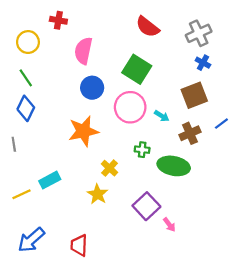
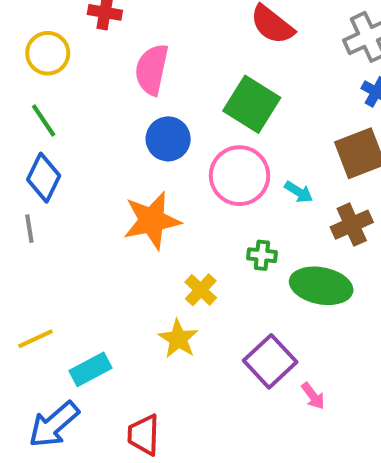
gray line: (14, 144) -> (29, 229), moved
cyan rectangle: (50, 180) -> (91, 369), moved

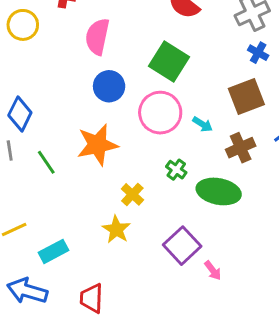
green line: (44, 121) -> (46, 162), moved
green cross: (262, 255) -> (176, 170), turned 30
blue arrow: (54, 425) -> (27, 291), turned 57

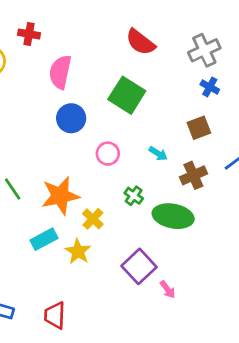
brown square: (246, 97) -> (199, 128), size x0.7
pink circle: (160, 113) -> (108, 154), moved, size x0.6
orange star: (97, 145) -> (60, 196), moved
cyan rectangle: (54, 251) -> (44, 239), moved

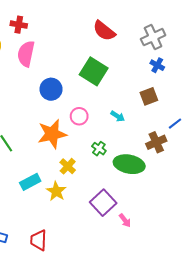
pink semicircle: (60, 72) -> (26, 54), moved
brown cross: (193, 175) -> (156, 142), moved
orange star: (60, 196) -> (52, 134), moved

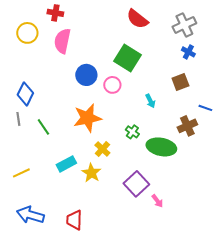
pink circle: (79, 116) -> (112, 85), moved
cyan arrow: (118, 116) -> (150, 101), turned 32
blue line: (175, 124) -> (205, 108), turned 56

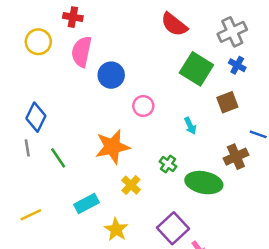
green square: (127, 58) -> (196, 69), moved
blue circle: (86, 75) -> (111, 75), moved
yellow star: (91, 173) -> (116, 230), moved

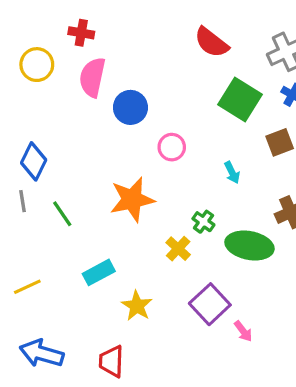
yellow cross: (131, 185) -> (178, 249), moved

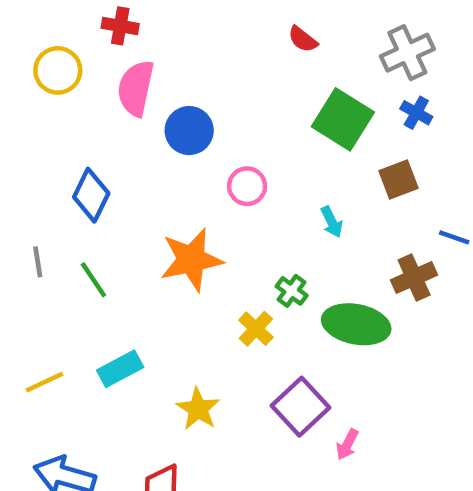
red semicircle: (211, 42) -> (303, 39), size x0.6
blue diamond: (34, 161) -> (91, 195), moved
cyan rectangle: (99, 272) -> (120, 369), moved
pink arrow: (243, 331) -> (347, 444), turned 65

